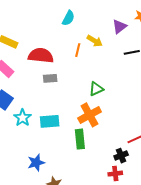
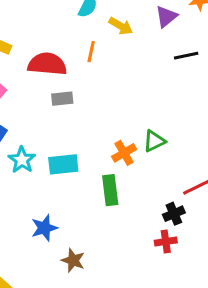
yellow arrow: (95, 41) -> (121, 26), moved
orange line: (78, 50) -> (91, 52), moved
green triangle: (96, 89) -> (154, 141), moved
orange cross: (90, 115) -> (124, 153), size x0.7

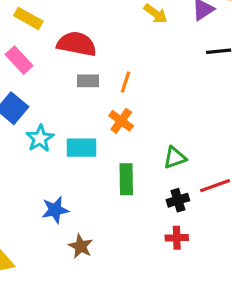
orange line: (91, 52) -> (126, 82), moved
green triangle: (154, 141) -> (175, 158), moved
orange cross: (124, 153) -> (121, 121), moved, turned -30
black cross: (174, 214) -> (178, 200), moved

